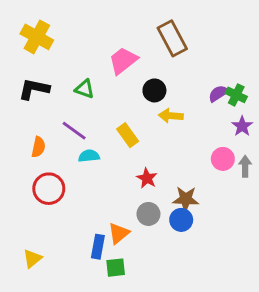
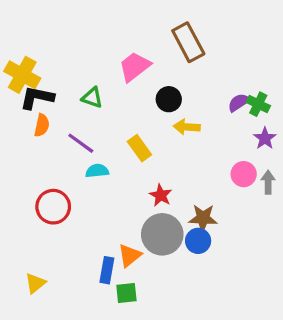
yellow cross: (37, 37) -> (22, 75), moved
orange semicircle: (38, 147) -> (42, 125), moved
gray circle: (148, 214) -> (162, 234), size x1.6

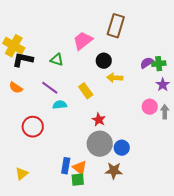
brown rectangle: (188, 42) -> (116, 26), turned 45
green cross: (258, 104) -> (159, 64), turned -32
orange semicircle: (42, 125) -> (16, 88), moved, turned 112
brown star: (203, 218) -> (114, 171), moved
orange triangle: (130, 256) -> (80, 168), moved, turned -42

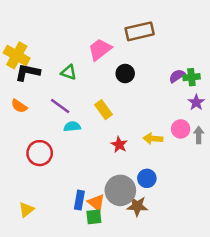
brown rectangle: (116, 26) -> (140, 31), turned 60
yellow arrow: (115, 78) -> (153, 139), moved
gray circle: (100, 144) -> (120, 190), moved

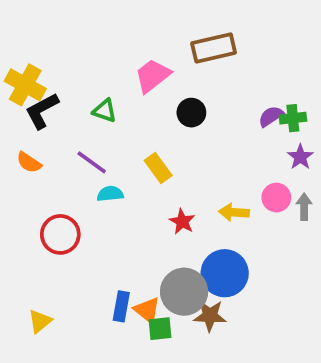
black L-shape: (28, 72) -> (42, 111), turned -40
blue circle: (147, 178) -> (225, 273), size x1.6
green square: (94, 217) -> (160, 329), moved

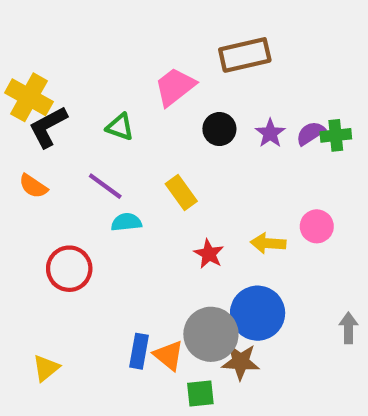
purple star: (300, 157) -> (270, 133), moved
gray arrow: (304, 207) -> (348, 328), moved
green square: (160, 329) -> (200, 394), moved

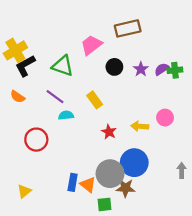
yellow cross: (29, 97) -> (15, 50), turned 30
green triangle: (120, 127) -> (63, 66), size x1.5

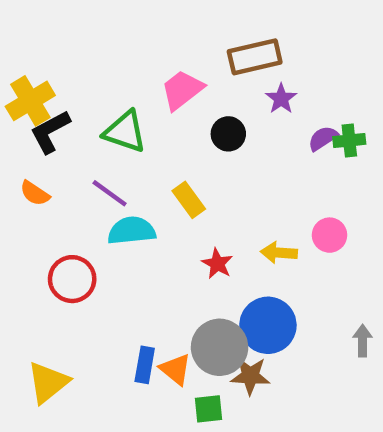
purple star: (141, 69) -> (281, 99), moved
cyan semicircle: (66, 115) -> (132, 231), size x1.5
yellow triangle: (24, 191) -> (48, 382), size x1.5

